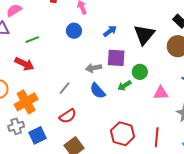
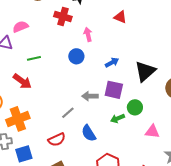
gray line: (64, 88) -> (68, 113), moved
blue semicircle: (98, 91) -> (89, 133), moved

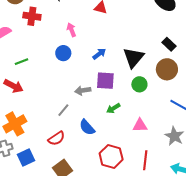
red cross: (63, 16) -> (32, 16), moved
green circle: (135, 107) -> (139, 84), moved
pink triangle: (152, 132) -> (140, 125), moved

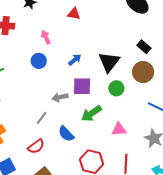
green arrow: (113, 108) -> (91, 114), size x1.5

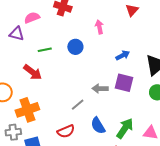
red triangle: (74, 14) -> (132, 10), turned 48
blue circle: (39, 61) -> (75, 47), moved
green arrow: (91, 114) -> (125, 128), moved, turned 145

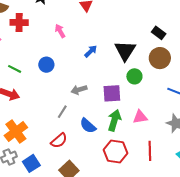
blue circle: (75, 47) -> (46, 65), moved
green line: (45, 50) -> (15, 69), turned 56
purple square: (124, 83) -> (112, 93), moved

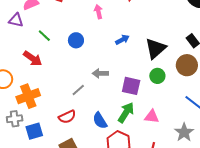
blue semicircle: (88, 126) -> (100, 121), moved

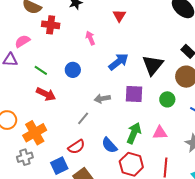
blue arrow: (122, 40) -> (118, 62), size x1.5
red arrow: (33, 58) -> (46, 94), moved
green circle: (157, 76) -> (167, 99), moved
purple square: (131, 86) -> (134, 94), moved
blue square: (34, 131) -> (59, 166), moved

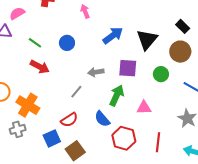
orange cross: (35, 133) -> (28, 105), turned -30
green arrow: (134, 133) -> (117, 95), moved
pink triangle: (160, 133) -> (144, 108), moved

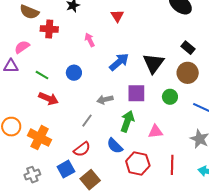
gray cross: (18, 129) -> (32, 175), moved

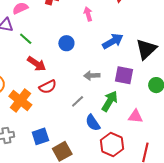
green line: (42, 75) -> (26, 39), moved
gray line: (87, 121) -> (78, 101), moved
red semicircle: (82, 149) -> (48, 87), moved

